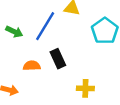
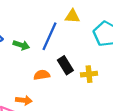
yellow cross: (85, 88) -> (89, 74), moved

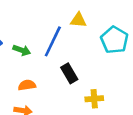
yellow cross: (89, 74) -> (94, 99), moved
orange semicircle: (42, 75) -> (27, 85), moved

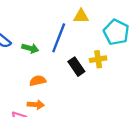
yellow cross: (94, 99) -> (98, 59), moved

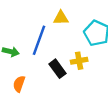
orange semicircle: (38, 81) -> (19, 84), turned -56

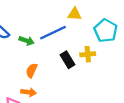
blue line: (39, 40) -> (53, 33), turned 40

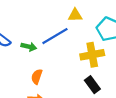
yellow cross: (88, 54) -> (92, 55), size x1.5
black rectangle: (68, 60) -> (92, 85), moved

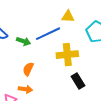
yellow cross: (92, 55) -> (67, 55), moved

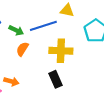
orange semicircle: (28, 69) -> (22, 49), moved
black rectangle: (78, 81) -> (56, 79), moved

